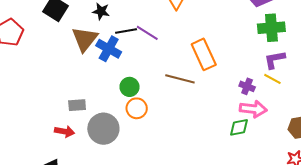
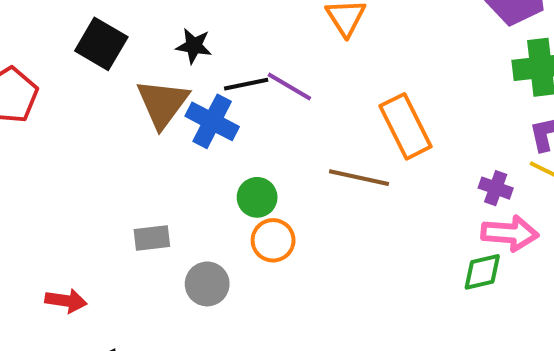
gray circle: (103, 129) -> (207, 284), size x0.7
red arrow: (65, 131) -> (66, 301), moved

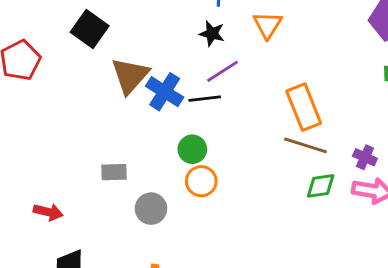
black star: (194, 46) -> (212, 34), moved
black line: (246, 84) -> (205, 99), moved
purple line: (289, 86) -> (223, 71), turned -68
brown line: (359, 178) -> (305, 145), moved
green diamond: (482, 272) -> (321, 186), moved

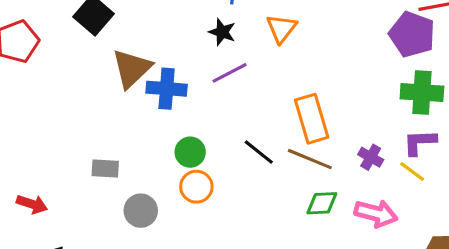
blue cross: (165, 92) -> (167, 89), turned -33
black line: (205, 99) -> (259, 152), moved, turned 40
purple cross: (365, 157) -> (371, 157), moved

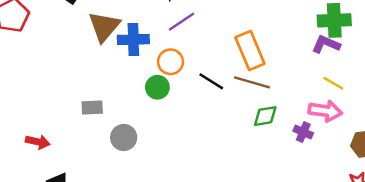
purple L-shape: (420, 142) -> (326, 44), moved, turned 32
purple cross: (371, 157) -> (303, 132), moved
orange circle: (196, 187) -> (171, 62), moved
pink arrow: (376, 214) -> (325, 111), moved

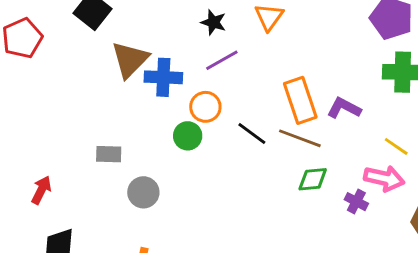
purple L-shape: (326, 44) -> (344, 108), moved
red arrow: (38, 142) -> (41, 190), turned -80

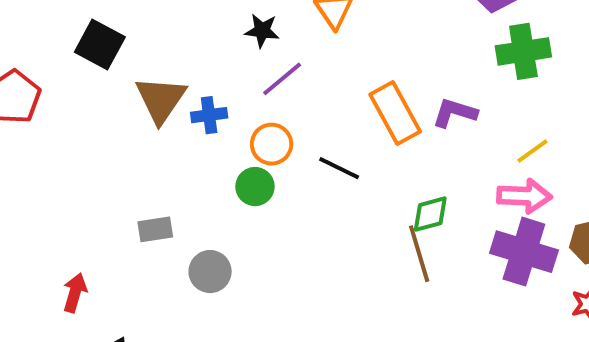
blue cross: (163, 77) -> (209, 115), size x0.7
brown line: (300, 138) -> (419, 254), moved, turned 63
yellow line: (396, 146) -> (532, 151), turned -60
purple cross: (356, 202) -> (524, 252), moved, size x2.0

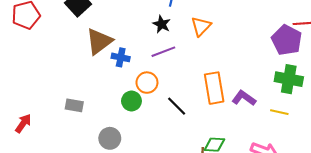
yellow line: (532, 151) -> (279, 112), moved, turned 30
gray circle: (210, 272) -> (110, 138), moved

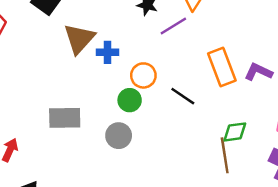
purple line: (163, 52) -> (173, 26), moved
gray rectangle: (74, 105) -> (65, 118), size x1.5
gray circle: (110, 138) -> (119, 136), moved

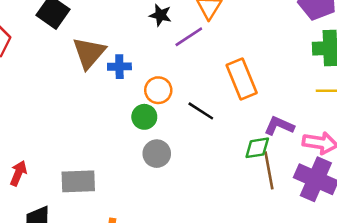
purple L-shape: (258, 72) -> (279, 126), moved
gray rectangle: (65, 118) -> (78, 181), moved
gray circle: (119, 136) -> (157, 154), moved
brown line: (225, 155) -> (269, 170), moved

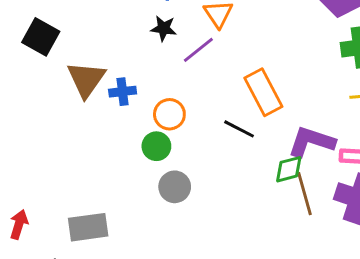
black line: (201, 111) -> (239, 129), moved
purple L-shape: (279, 126) -> (311, 142), size x1.4

